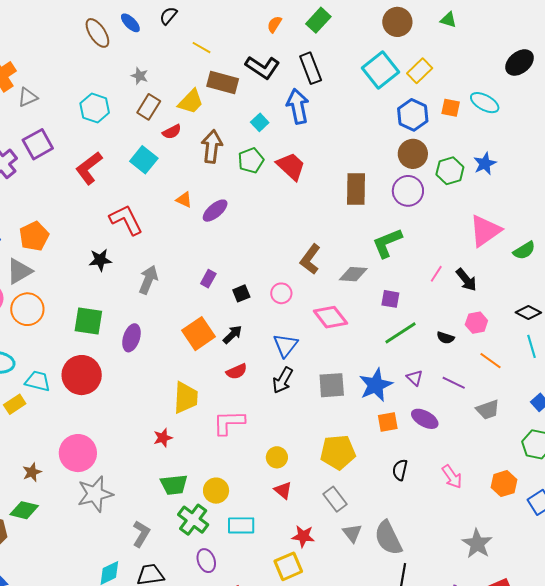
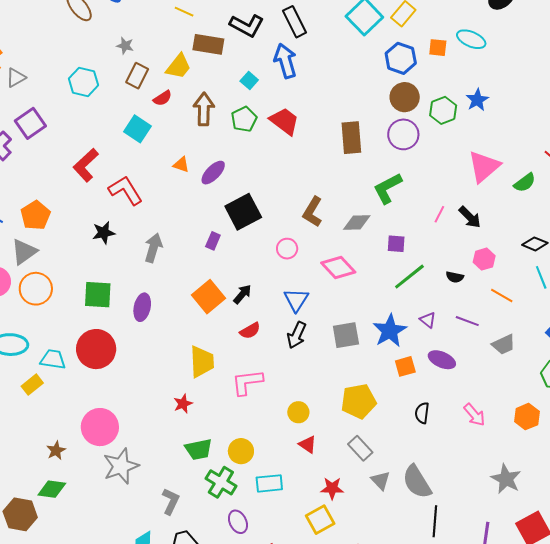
red L-shape: (89, 168) -> (86, 165), moved
black square: (241, 293) -> (243, 212), moved, size x2.0

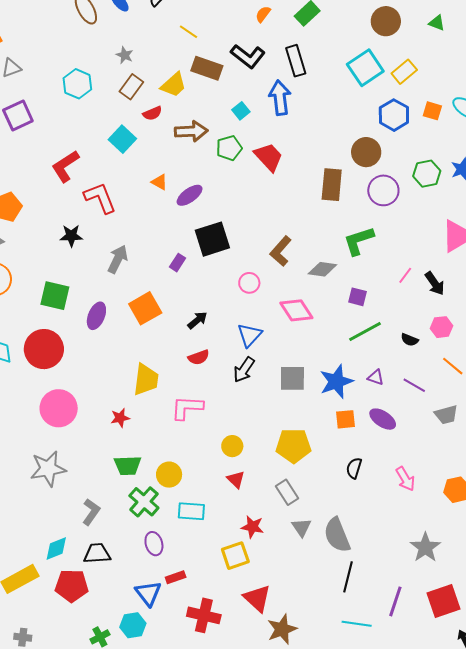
brown circle: (405, 97) -> (366, 152), moved
brown arrow: (204, 109) -> (191, 131), turned 76
orange square: (208, 297) -> (145, 308), moved
purple triangle: (428, 320) -> (376, 377), turned -30
pink circle: (100, 427) -> (59, 408), moved

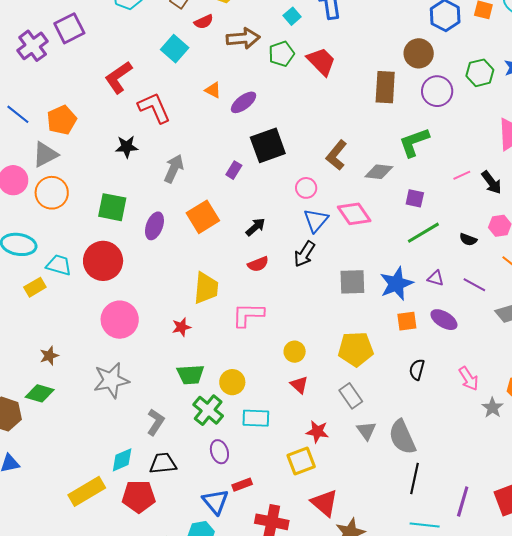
pink line: (405, 275) -> (462, 175), turned 30
blue triangle: (249, 335) -> (316, 220), moved
black arrow: (244, 370) -> (304, 254), moved
gray star: (425, 547) -> (492, 408), moved, size x0.7

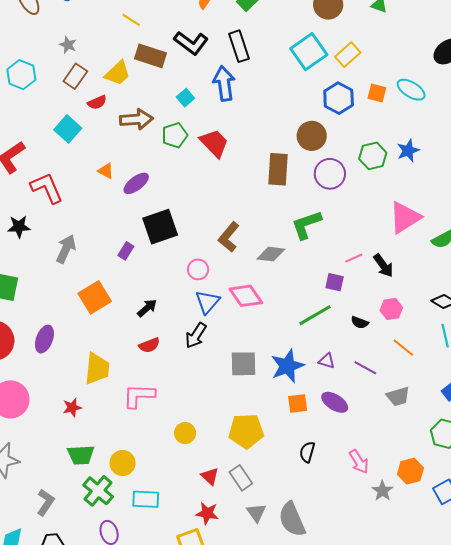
purple square: (415, 198) -> (335, 282), moved
purple ellipse: (154, 226) -> (44, 339), moved
red triangle: (299, 385) -> (210, 476), moved

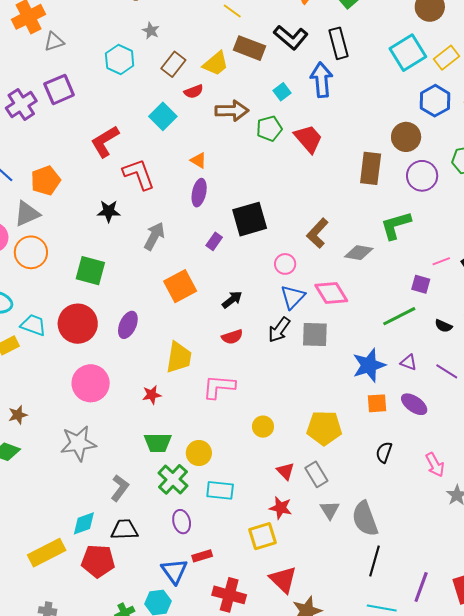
gray star: (68, 45) -> (151, 31), moved
purple ellipse: (136, 183) -> (199, 193), moved, turned -44
gray square: (243, 364) -> (315, 334), moved

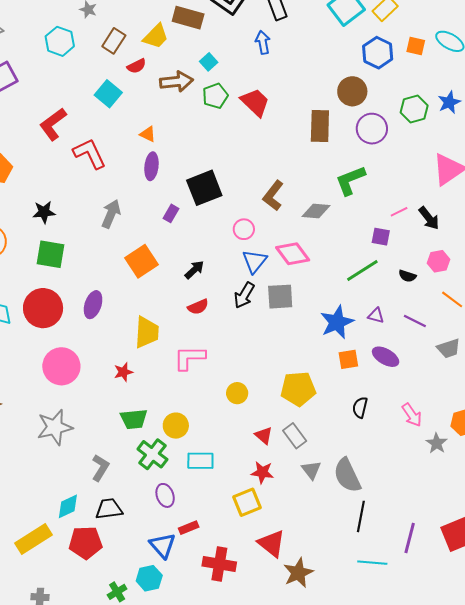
blue arrow: (322, 80) -> (263, 42), size x0.7
cyan square: (282, 92) -> (209, 62), moved
black star: (109, 211) -> (44, 212), moved

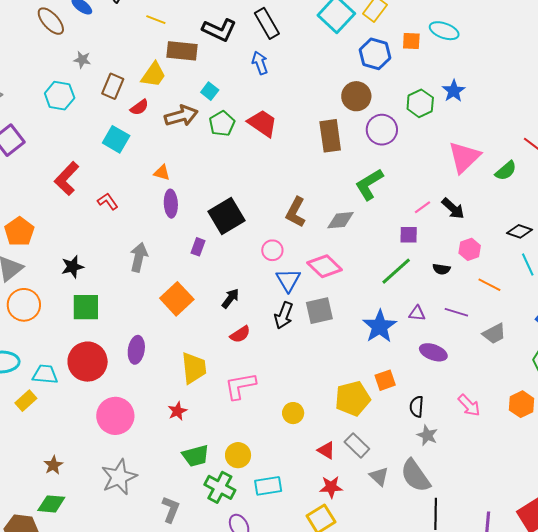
red L-shape: (90, 154) -> (108, 201), size x0.6
orange square: (348, 359) -> (385, 380), moved
gray star: (437, 443) -> (427, 435), moved

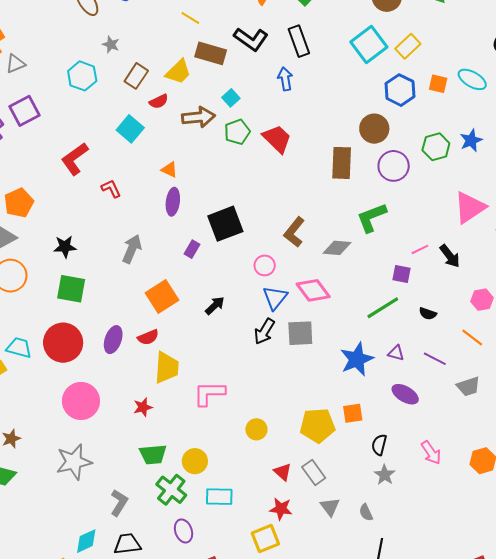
pink hexagon: (470, 249) -> (482, 300), moved
red semicircle: (240, 334) -> (148, 337), moved
gray semicircle: (415, 476) -> (366, 512), size x0.5

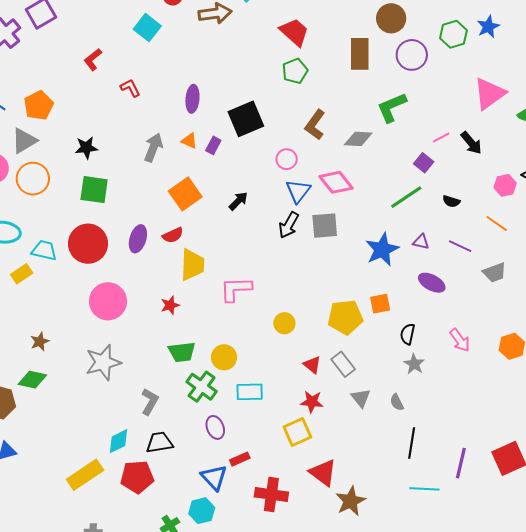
green pentagon: (237, 132) -> (295, 71), moved
red L-shape: (75, 159) -> (93, 60), size x0.7
orange triangle: (169, 170) -> (189, 141), moved
purple square: (401, 274) -> (424, 163), turned 30

